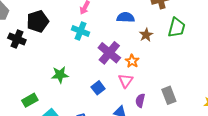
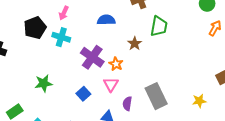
black pentagon: (38, 21) -> (35, 28), moved
brown star: (146, 35) -> (135, 44), moved
gray rectangle: (169, 95) -> (156, 96), size x1.4

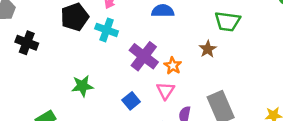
green trapezoid: (159, 26) -> (227, 21), turned 85
brown star: (135, 44) -> (208, 49), moved

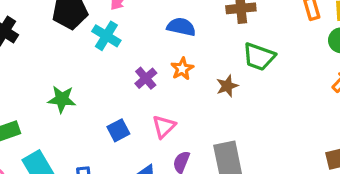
purple cross: (144, 56) -> (146, 78), size x0.6
orange star: (173, 66) -> (182, 69), moved

